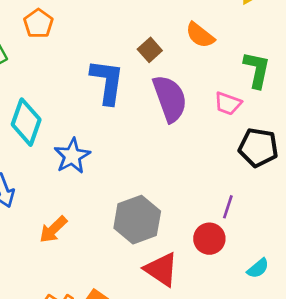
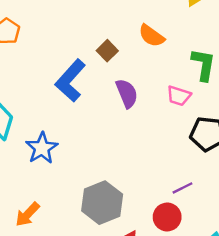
blue L-shape: (107, 82) -> (70, 81), turned -144
purple semicircle: (170, 98) -> (127, 93), size x0.7
purple line: (228, 207) -> (182, 188), turned 48

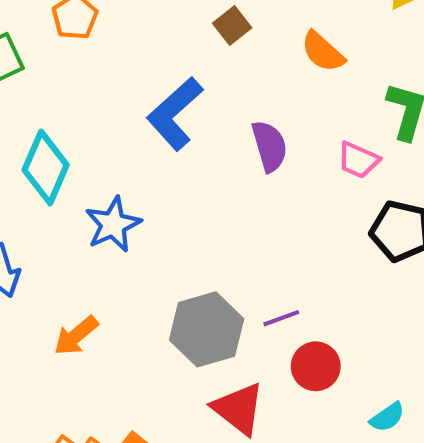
brown square: (107, 51) -> (232, 26), moved
purple line: (182, 188) -> (281, 318), moved

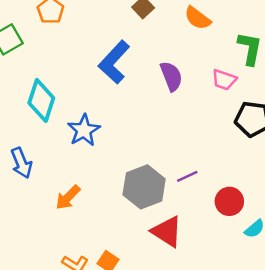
red circle: (316, 366) -> (229, 201), moved

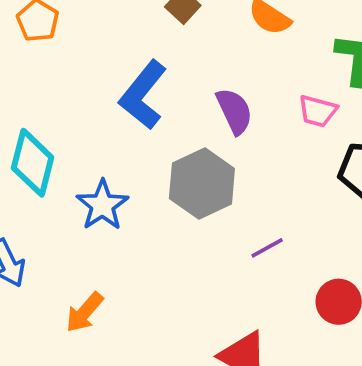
purple line: (187, 176) -> (267, 248), moved
gray hexagon: (144, 187) -> (202, 183), moved

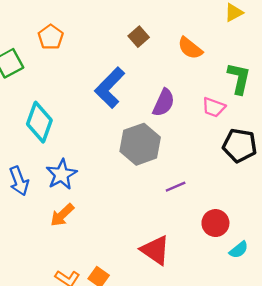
purple semicircle: (234, 111) -> (164, 103), turned 44
blue star: (102, 205) -> (62, 174), moved

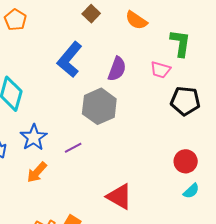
purple line: (176, 187) -> (73, 148), moved
red circle: (215, 223) -> (186, 161), moved

